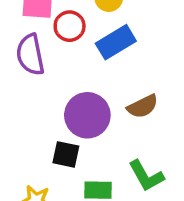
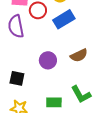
purple circle: (87, 115) -> (48, 60), size x0.7
black square: (66, 154) -> (17, 78), moved

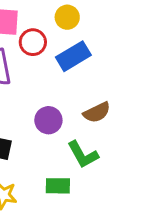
green L-shape: (81, 94) -> (83, 155), moved

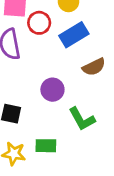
brown semicircle: (97, 112) -> (94, 67), moved
green rectangle: (58, 186) -> (46, 146), moved

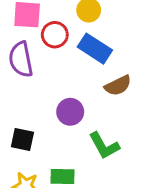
blue rectangle: (74, 35) -> (95, 49), turned 64

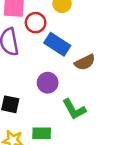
blue rectangle: (95, 49) -> (57, 44), moved

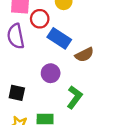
green L-shape: (74, 109) -> (75, 97), turned -115

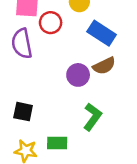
blue rectangle: (59, 38) -> (102, 33), moved
purple circle: (51, 73) -> (78, 75), moved

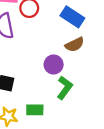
purple circle: (78, 75) -> (54, 64), moved

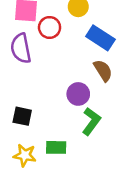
brown semicircle: (75, 45) -> (103, 70), turned -96

